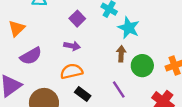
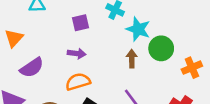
purple square: (77, 19) -> (80, 23), turned 35
green circle: (142, 66) -> (161, 48), moved

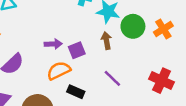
purple square: (80, 23) -> (77, 50), moved
orange cross: (192, 68) -> (163, 29), moved

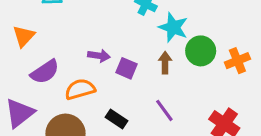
purple square: (77, 50) -> (126, 68), turned 35
orange semicircle: (59, 71) -> (80, 89), moved

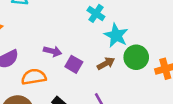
brown arrow: (165, 63) -> (106, 63), turned 54

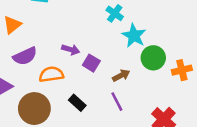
brown arrow: (106, 63) -> (121, 75), moved

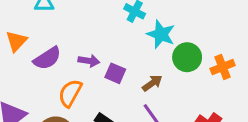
purple semicircle: (25, 56) -> (47, 58), moved
orange semicircle: (51, 74) -> (70, 93), turned -45

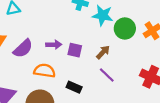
orange semicircle: (70, 93) -> (45, 71), turned 80

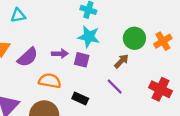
cyan star: (103, 15) -> (89, 37), moved
brown arrow: (103, 52) -> (121, 61), moved

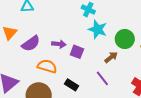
cyan star: (89, 37) -> (98, 29), moved

